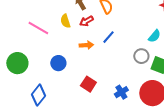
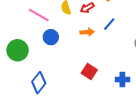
blue circle: (58, 63) -> (51, 37), moved
blue cross: (121, 92) -> (122, 80), turned 32

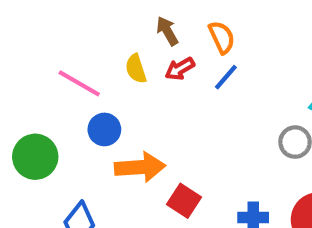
blue line: (109, 24) -> (226, 77), moved
orange arrow: (87, 32) -> (140, 167), moved, size x1.6

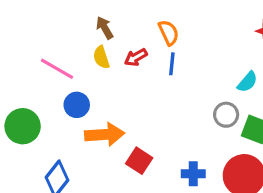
brown arrow: (167, 31) -> (105, 28), moved
blue line: (226, 77) -> (172, 64), turned -35

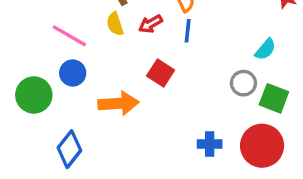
blue circle: (77, 105) -> (73, 73), moved
red square: (139, 161) -> (161, 73), moved

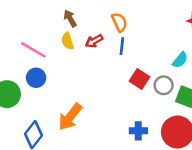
red square: (161, 73) -> (140, 79), moved
orange arrow: (118, 103) -> (70, 117), moved, turned 132

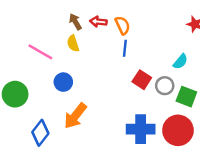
red arrow: (94, 41) -> (98, 22), moved, turned 35
blue circle: (36, 78) -> (63, 82), moved
blue cross: (138, 131) -> (141, 129), size x1.6

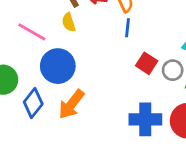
blue circle: (63, 82) -> (58, 66), size x1.6
blue diamond: (40, 133) -> (33, 103), moved

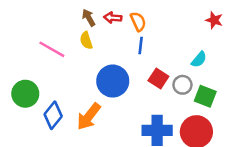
blue circle: (58, 66) -> (113, 81), moved

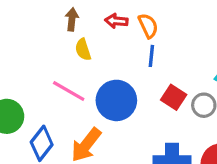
brown arrow: (89, 18) -> (72, 19), moved, turned 36
pink line: (52, 49) -> (69, 91), moved

